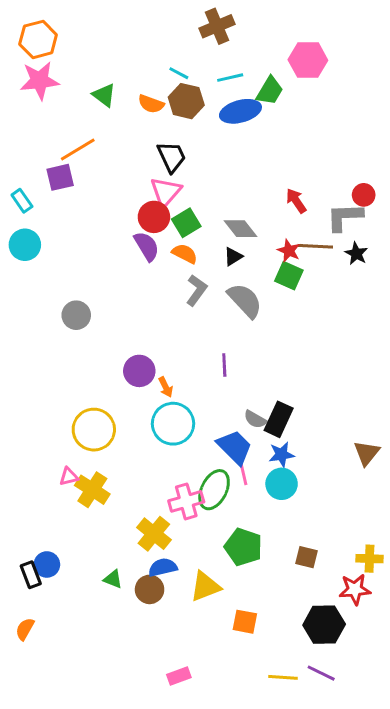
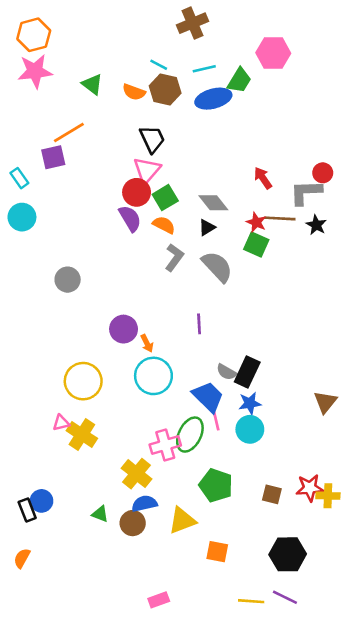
red star: (355, 589) -> (310, 488), moved

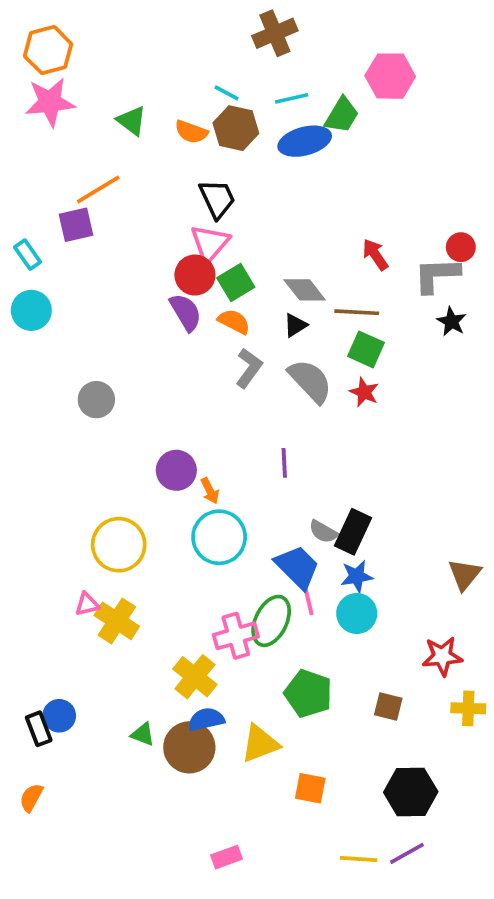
brown line: (280, 218) -> (357, 312), moved
red star: (256, 222) -> (364, 392), moved
red star: (310, 488) -> (442, 656), moved
brown circle: (133, 523) -> (189, 747), size x1.4
purple line: (285, 597) -> (407, 853), turned -55

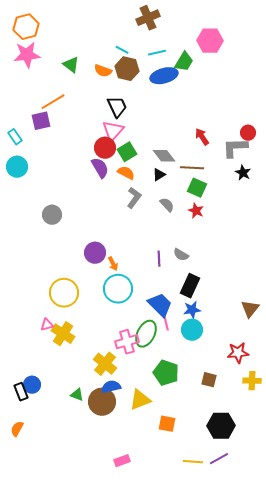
gray semicircle: (310, 381) -> (167, 205), size x0.6
purple line: (284, 463) -> (159, 259), moved
gray semicircle: (323, 532) -> (181, 255), moved

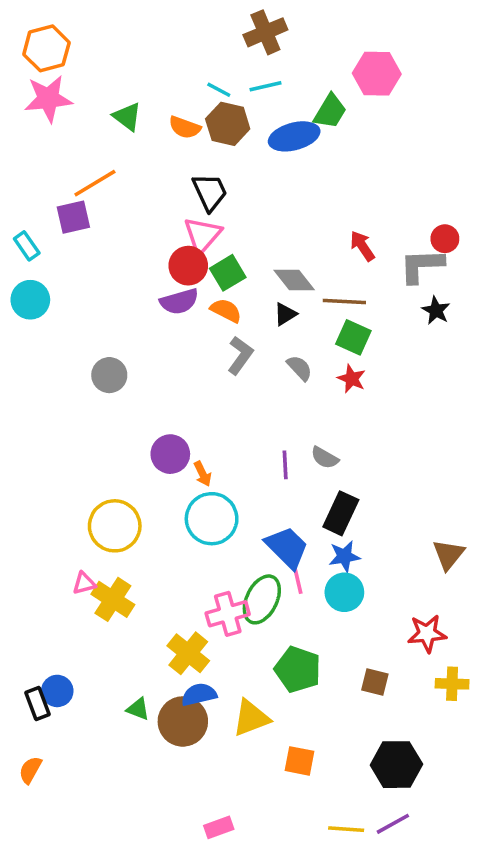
cyan line: (157, 53) -> (265, 86), moved
purple semicircle: (100, 168) -> (179, 302), turned 105
gray circle: (52, 215) -> (109, 375), moved

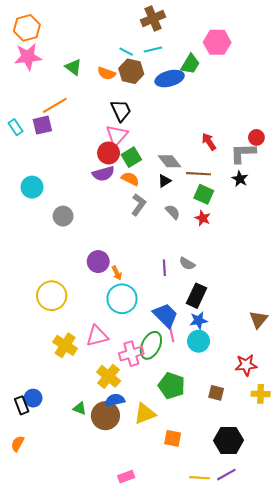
cyan rectangle: (27, 246) -> (15, 127), moved
cyan circle: (30, 300) -> (32, 187), moved
black star: (436, 310) -> (240, 179), moved
yellow circle: (115, 526) -> (52, 296), moved
pink triangle: (84, 583) -> (97, 336), moved, size x1.6

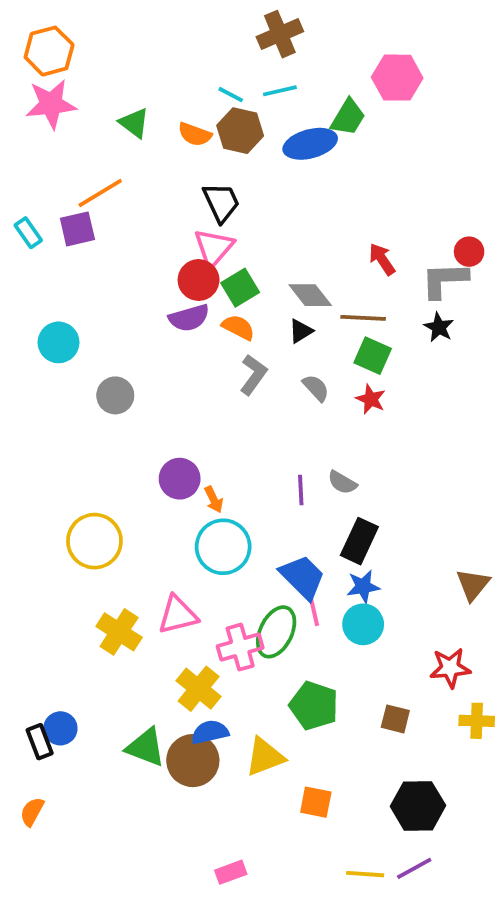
green triangle: (80, 408) -> (146, 747), size x1.6

